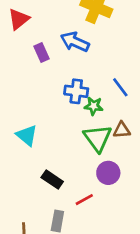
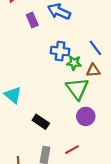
brown triangle: (122, 130) -> (93, 70), moved
cyan triangle: (27, 135) -> (13, 95), moved
red line: (84, 200) -> (72, 150), moved

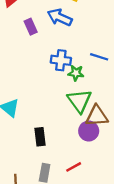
blue line: (95, 48) -> (99, 57), turned -35
brown triangle: (93, 70) -> (97, 116), moved, size x1.5
black rectangle: (41, 122) -> (40, 137), turned 49

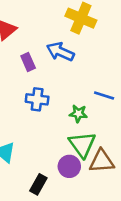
blue cross: (61, 60) -> (37, 99), moved
purple circle: (89, 131) -> (69, 166), moved
black rectangle: (40, 137) -> (38, 184), turned 36

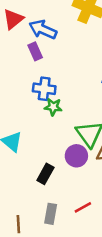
blue arrow: (60, 52) -> (43, 29), moved
green star: (78, 114) -> (53, 107), moved

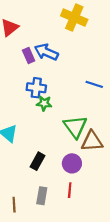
blue arrow: (43, 29) -> (46, 52), moved
purple circle: (76, 156) -> (72, 163), moved
red line: (83, 207) -> (70, 190), turned -56

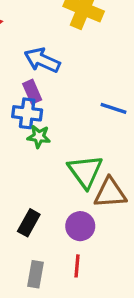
purple rectangle: (29, 55) -> (32, 92), moved

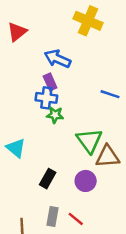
red line: (77, 266) -> (76, 219), moved, turned -56

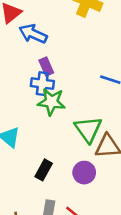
blue arrow: (57, 59) -> (33, 34), moved
green star: (55, 115) -> (51, 102), size x1.5

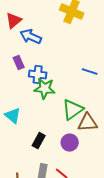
purple rectangle: (46, 67) -> (19, 63), moved
green triangle: (88, 129) -> (73, 110), turned 30

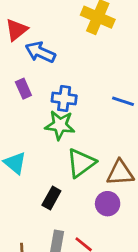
blue cross: (38, 75) -> (64, 98), moved
green triangle: (73, 110) -> (81, 163), moved
purple circle: (70, 143) -> (108, 204), moved

